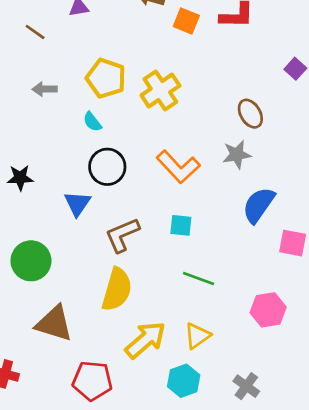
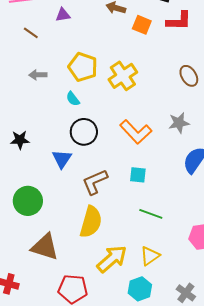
brown ellipse: (250, 114) -> (189, 76), moved

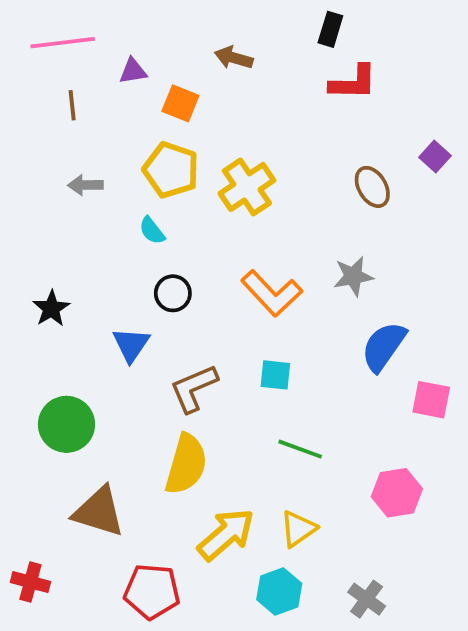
orange square: (142, 25) -> (180, 103), moved
brown line: (31, 33) -> (72, 105), turned 49
black circle: (84, 132) -> (173, 293), size x0.7
black star: (20, 140) -> (51, 308), turned -30

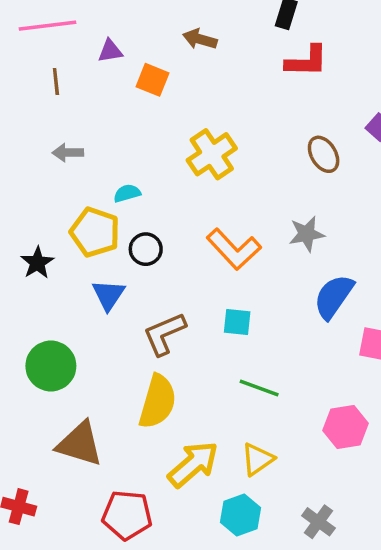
yellow pentagon: (171, 170) -> (95, 232), moved
cyan semicircle: (152, 231) -> (127, 193), turned 112

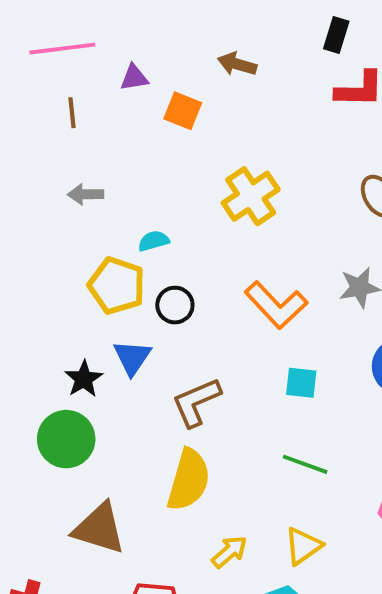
black star: (37, 263) -> (84, 379), moved
cyan square: (237, 322) -> (301, 383), moved
yellow arrow: (193, 464) -> (229, 552), size x0.6

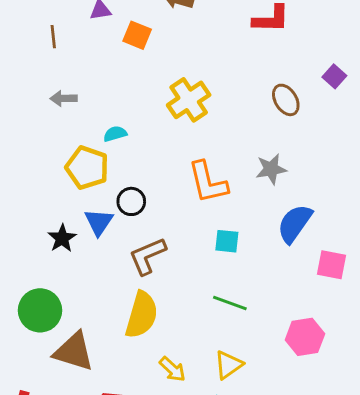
black circle: (175, 305) -> (131, 201), moved
orange L-shape: (276, 305) -> (208, 182), turned 30
green circle: (66, 439) -> (40, 310), moved
yellow arrow: (229, 552) -> (172, 369), turned 84

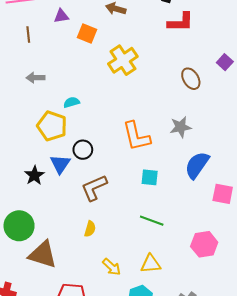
yellow cross: (189, 100) -> (123, 60), moved
yellow semicircle: (142, 315) -> (90, 229), size x0.5
yellow triangle: (228, 365) -> (151, 264), turned 30

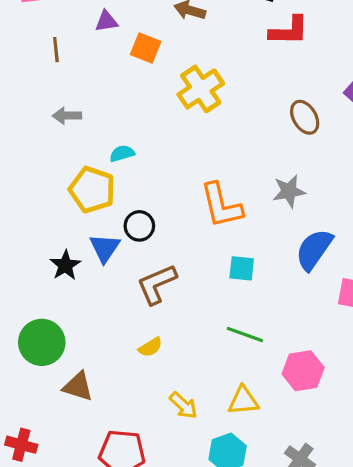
yellow semicircle: (90, 229) -> (150, 347), turned 42
pink hexagon: (204, 244) -> (303, 371), moved
brown triangle: (43, 255) -> (78, 386), size x0.7

